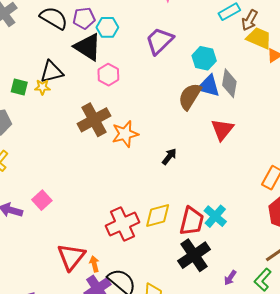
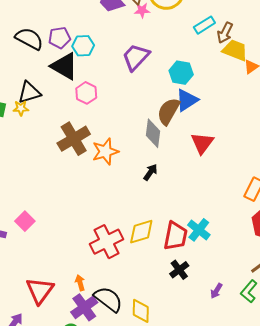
gray diamond: (229, 83) -> (153, 133), moved
blue triangle: (209, 86) -> (187, 100), turned -45
black cross: (194, 255) -> (179, 270), size x0.6
red triangle: (71, 257) -> (40, 291), moved

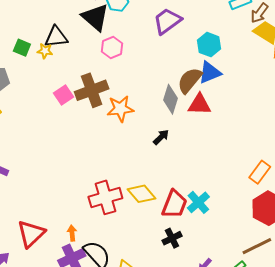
red triangle: (202, 143) -> (199, 104), moved, turned 45
pink square: (25, 221) -> (63, 95), moved
yellow diamond: (141, 232) -> (141, 194), turned 56

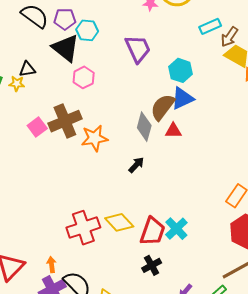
purple trapezoid: (167, 21) -> (138, 49), turned 104
black triangle: (56, 37) -> (27, 69), size x0.7
red triangle: (199, 104) -> (173, 131), size x0.7

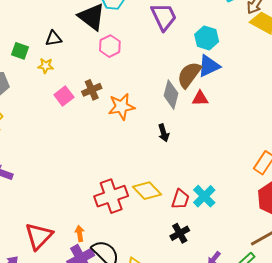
yellow star: (17, 84) -> (46, 66), moved
brown cross: (65, 121) -> (92, 90), size x0.6
black arrow: (136, 165) -> (164, 133), turned 120
red trapezoid: (152, 231) -> (180, 199), size x0.7

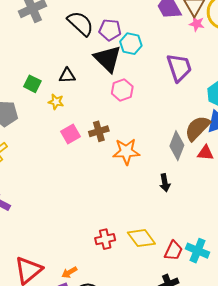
red cross: (111, 196) -> (105, 239), size x0.6
cyan cross: (204, 196) -> (198, 251), turned -30
orange arrow: (80, 233) -> (69, 272), turned -119

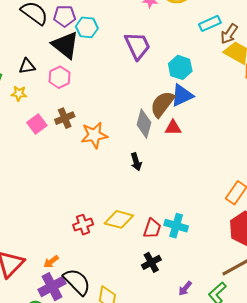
pink hexagon: (122, 90) -> (59, 77), moved
yellow diamond: (141, 238) -> (119, 219), turned -32

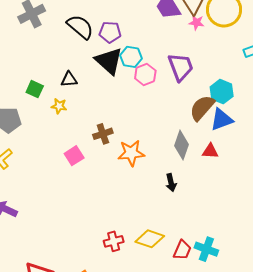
cyan hexagon: (87, 27) -> (131, 57), moved
pink hexagon: (59, 77) -> (145, 74), moved
brown semicircle: (162, 104) -> (202, 108), moved
pink square: (37, 124) -> (74, 156), moved

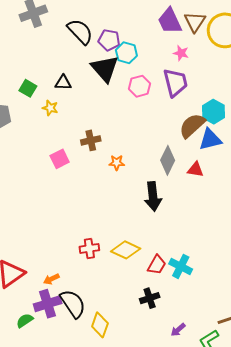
pink star: (196, 23) -> (181, 53), moved
cyan hexagon: (131, 57) -> (126, 53), moved
orange star: (131, 153) -> (117, 163), size x0.6
black arrow: (171, 183) -> (153, 196), size x1.6

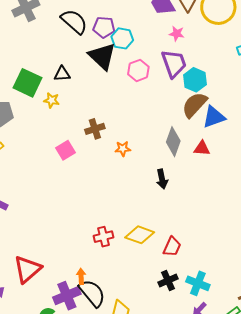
green square: (28, 88) -> (27, 83), size x1.6
cyan hexagon: (213, 112) -> (195, 80), moved
black arrow: (153, 196) -> (162, 179), size x0.7
cyan cross: (181, 266) -> (198, 283), moved
orange arrow: (51, 279) -> (81, 276), moved, turned 119

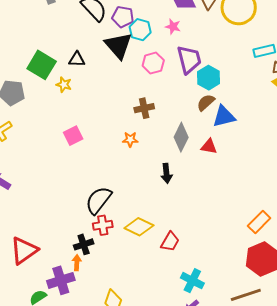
pink star: (177, 34) -> (173, 27), moved
brown semicircle: (194, 105) -> (206, 103), size x0.7
brown cross: (95, 129) -> (144, 108), moved
black cross: (168, 281) -> (84, 244), moved
black semicircle: (92, 293) -> (99, 200), moved, turned -108

